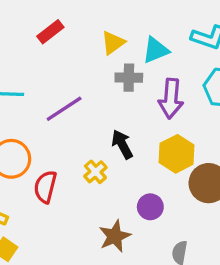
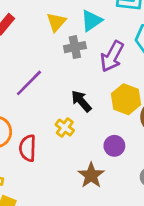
purple arrow: (171, 99) -> (112, 56), turned 36

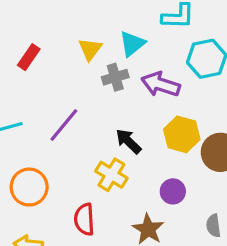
purple arrow: (112, 56) -> (161, 84), turned 84
yellow cross: (65, 128) -> (111, 175), size x1.4
red semicircle: (28, 148) -> (84, 219), moved

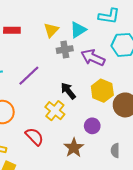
red rectangle: (29, 57) -> (12, 30), turned 49
red semicircle: (84, 219) -> (34, 137), turned 132

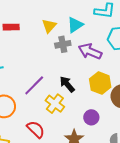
purple line: (29, 76) -> (34, 85), moved

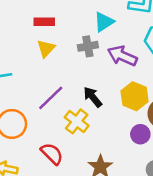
yellow triangle: (49, 26) -> (46, 48), moved
red rectangle: (11, 27) -> (44, 22), moved
purple circle: (91, 117) -> (140, 134), moved

